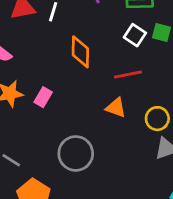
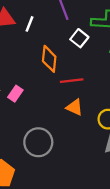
white square: (135, 35) -> (79, 38), moved
red line: (128, 75) -> (72, 81), moved

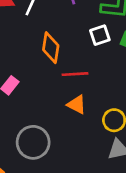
white square: (79, 38) -> (100, 35), moved, turned 30

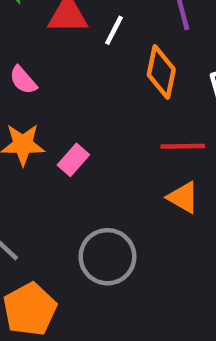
orange diamond: (51, 48) -> (161, 72), moved

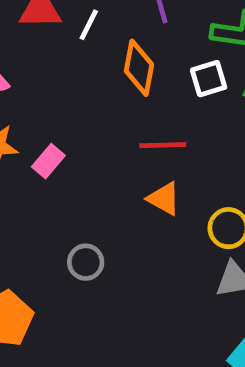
gray circle: (107, 257) -> (86, 262), size x0.6

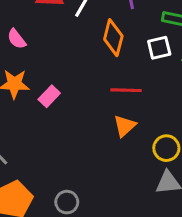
orange triangle: (164, 199) -> (125, 126), turned 45
gray circle: (86, 262) -> (67, 202), moved

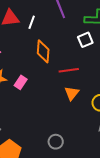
orange diamond: (113, 38) -> (43, 51), moved
gray circle: (67, 202) -> (56, 142), moved

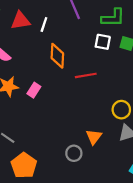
white square: (85, 40) -> (103, 42), turned 35
orange triangle: (72, 93) -> (94, 137), moved

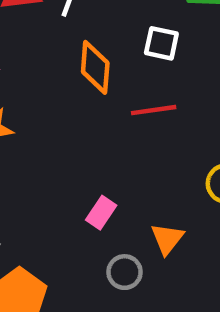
white square: (103, 42) -> (161, 43), moved
pink rectangle: (34, 90) -> (101, 213), moved

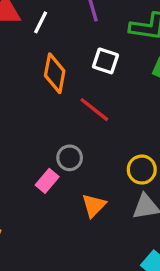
red line: (154, 110) -> (94, 110), turned 40
gray circle: (125, 272) -> (70, 158), moved

